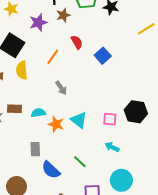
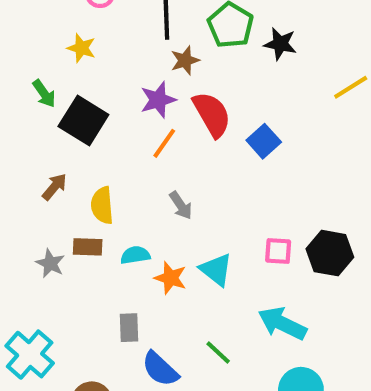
purple star: (38, 22) -> (158, 100), moved
red semicircle: (77, 42) -> (212, 114), size x1.6
yellow semicircle: (22, 70) -> (102, 205), moved
pink square: (110, 119) -> (278, 251), moved
cyan arrow: (112, 147) -> (282, 323), size x1.6

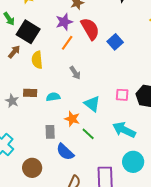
brown arrow: (54, 187) -> (14, 52), moved
yellow semicircle: (102, 205) -> (37, 60), moved
orange star: (170, 278) -> (72, 119), moved
green line: (218, 352) -> (88, 134), moved

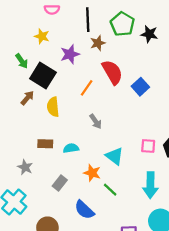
purple star: (64, 22) -> (70, 54), moved
gray star: (12, 101) -> (25, 167), moved
cyan arrow: (124, 130) -> (150, 185), turned -115
gray rectangle: (50, 132) -> (60, 183), moved, turned 40

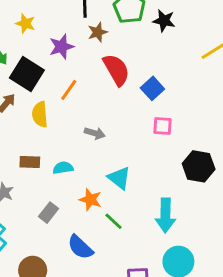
orange line: (87, 88) -> (69, 90), moved
gray arrow: (96, 121) -> (95, 133), turned -40
pink square: (148, 146) -> (163, 126), moved

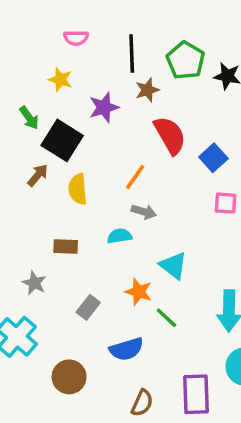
orange line: (69, 90) -> (135, 177), moved
cyan semicircle: (63, 168) -> (119, 236), moved
blue semicircle: (80, 247) -> (126, 349), turned -60

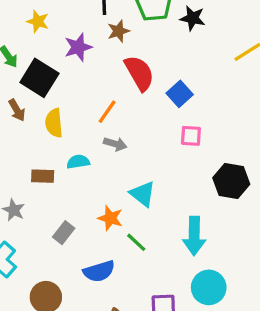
brown arrow: (38, 175) -> (17, 110), turned 110
cyan semicircle: (119, 236) -> (78, 162), moved

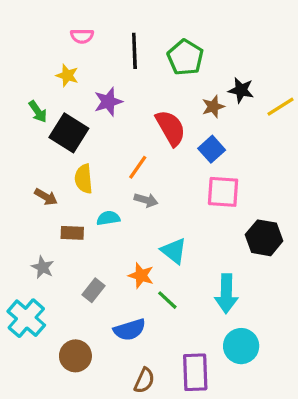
black star: (193, 18) -> (241, 90), moved
brown star: (118, 31) -> (213, 107), moved
brown arrow: (17, 110) -> (46, 197), moved, turned -30
pink square: (191, 136) -> (223, 192), size x1.5

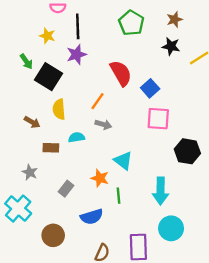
black line: (134, 51) -> (78, 26), moved
brown star: (213, 107) -> (175, 19), moved
green line: (167, 300) -> (119, 196), turned 42

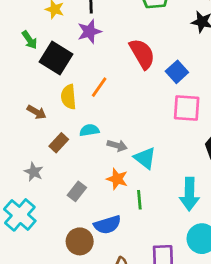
orange line: (98, 101) -> (99, 87), moved
gray arrow: (103, 124) -> (117, 145), moved
brown rectangle: (51, 148) -> (59, 143), turned -49
brown circle: (53, 235) -> (80, 241), moved

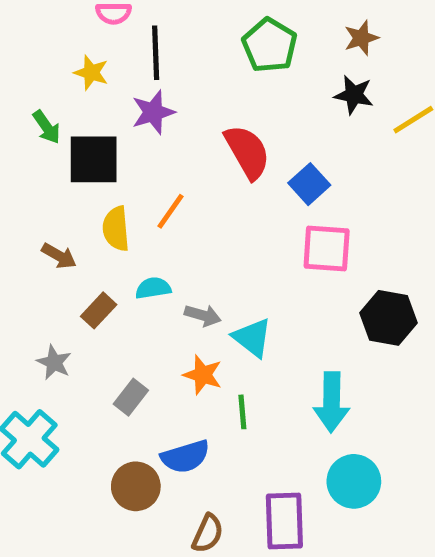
black square: (56, 58) -> (94, 159), turned -32

